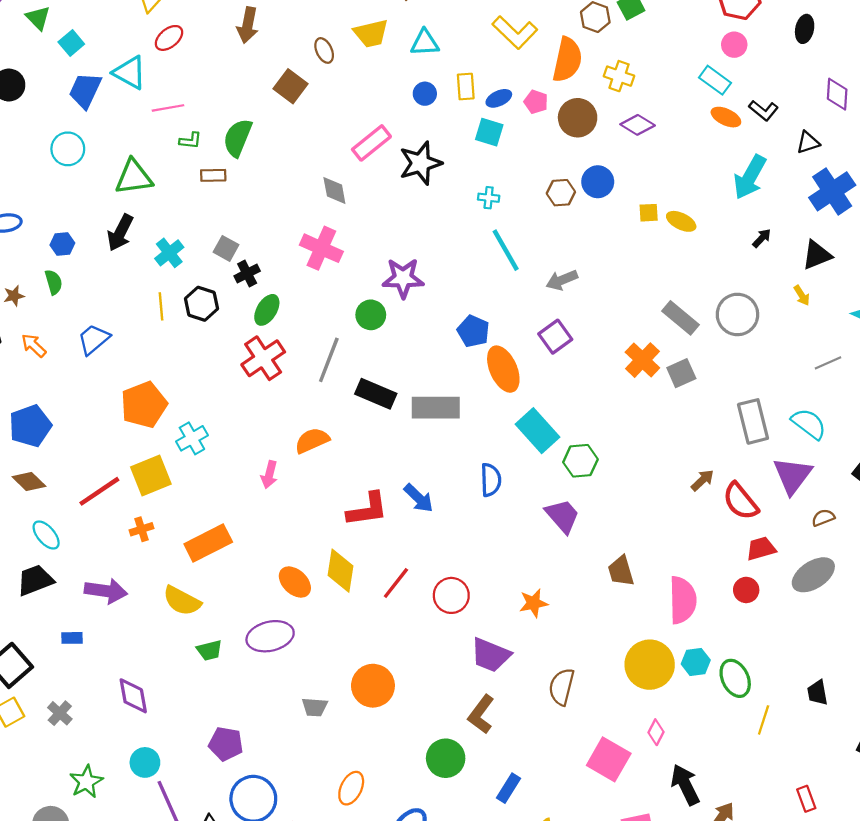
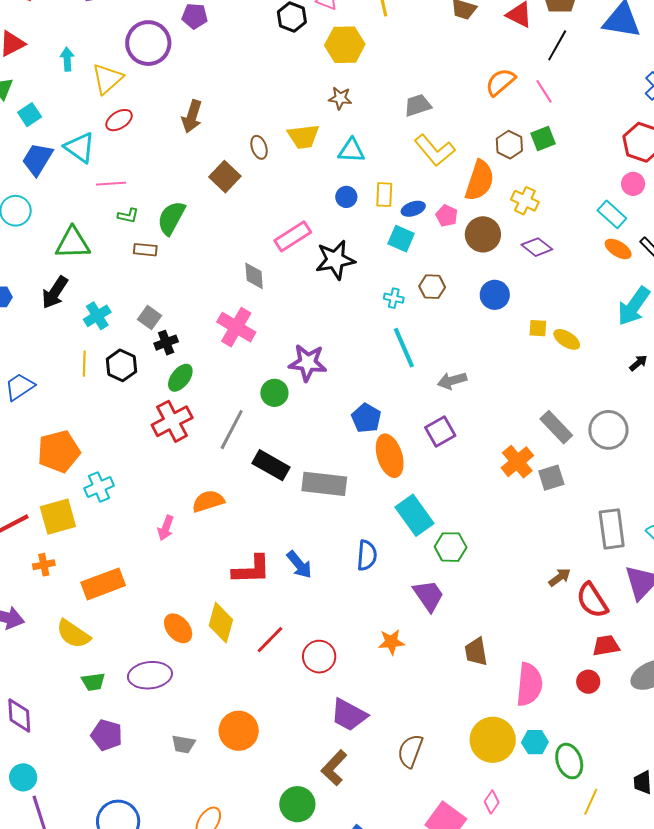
brown hexagon: (561, 193) -> (432, 287), moved
orange star: (534, 603) -> (391, 642), moved
purple pentagon: (226, 744) -> (107, 735), moved

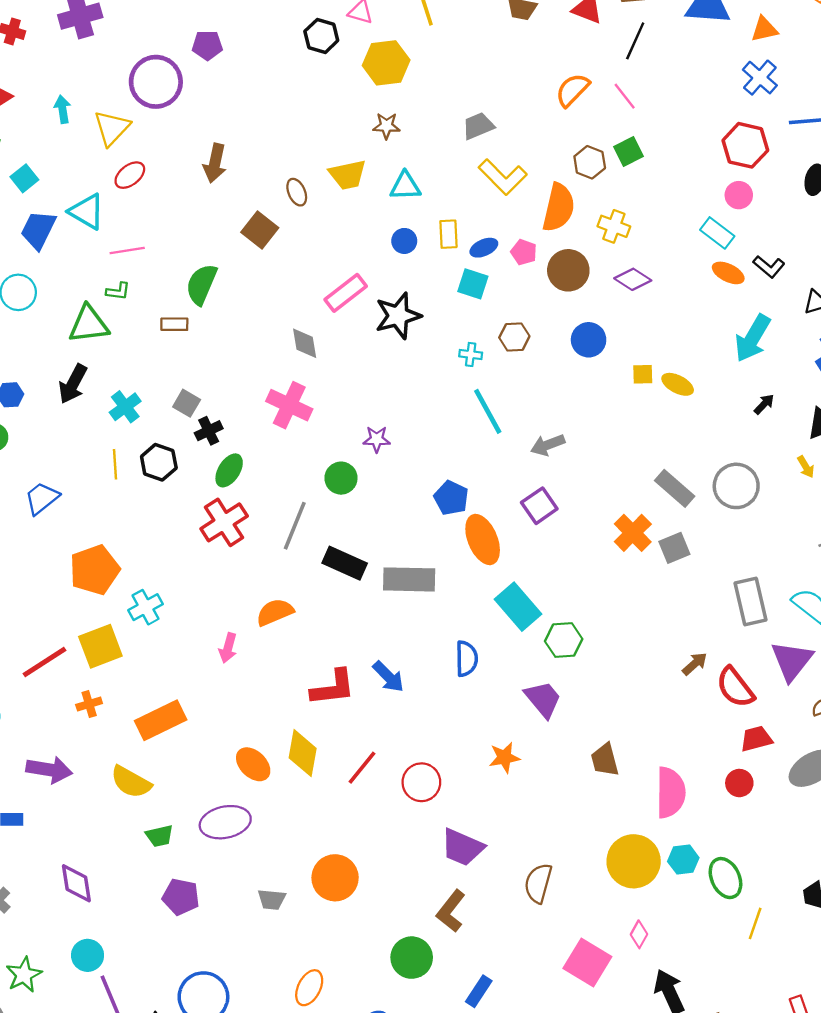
green L-shape: (128, 216) -> (118, 291), moved
purple star: (308, 363) -> (377, 439), size x0.6

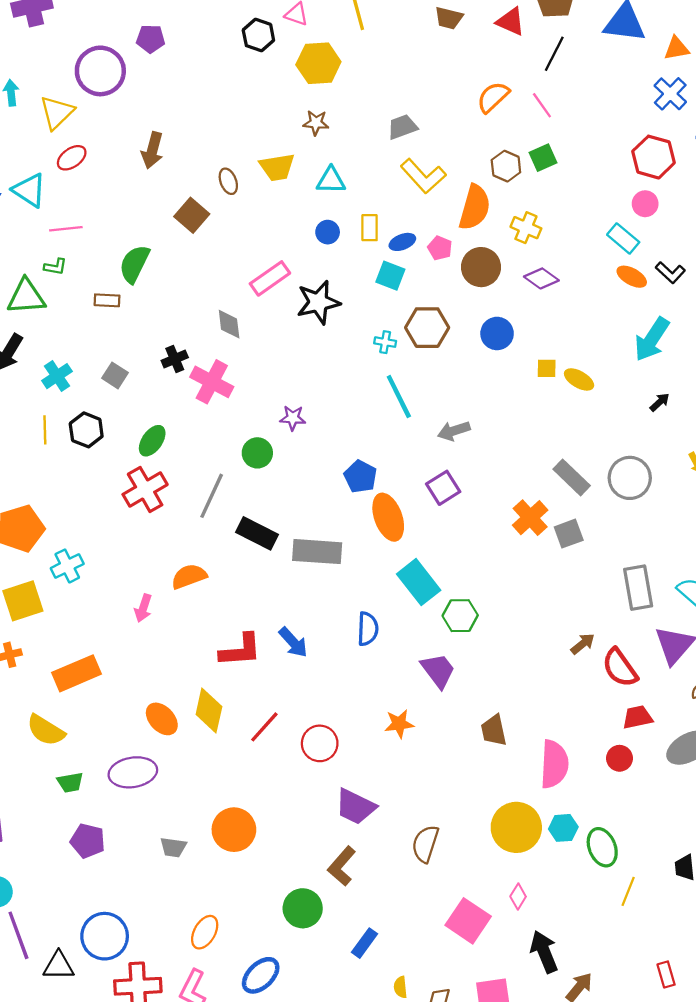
brown hexagon: (514, 337) -> (427, 328), size x1.5
black cross: (209, 431) -> (175, 359), moved

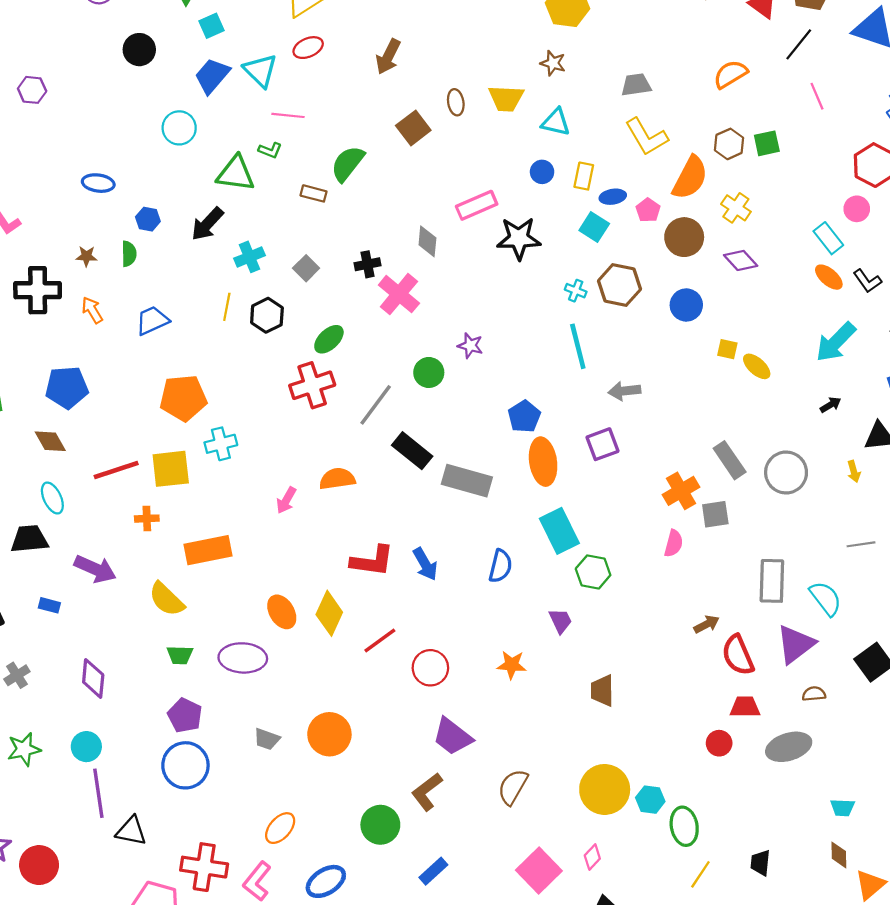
pink line: (542, 105) -> (817, 96), moved
purple trapezoid: (438, 670) -> (560, 621), size x0.7
pink semicircle: (554, 764) -> (674, 543), moved, size x0.6
blue circle: (105, 936) -> (185, 765), moved

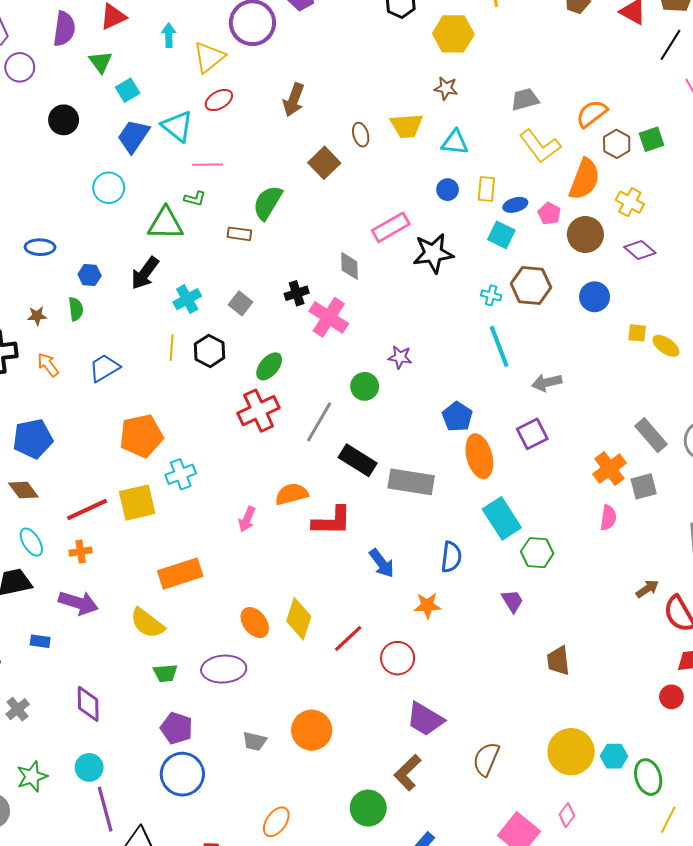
orange semicircle: (730, 74) -> (592, 114), moved
orange cross: (147, 519) -> (81, 552), moved
red L-shape: (372, 561) -> (332, 521), moved
orange star: (512, 665) -> (427, 605), moved

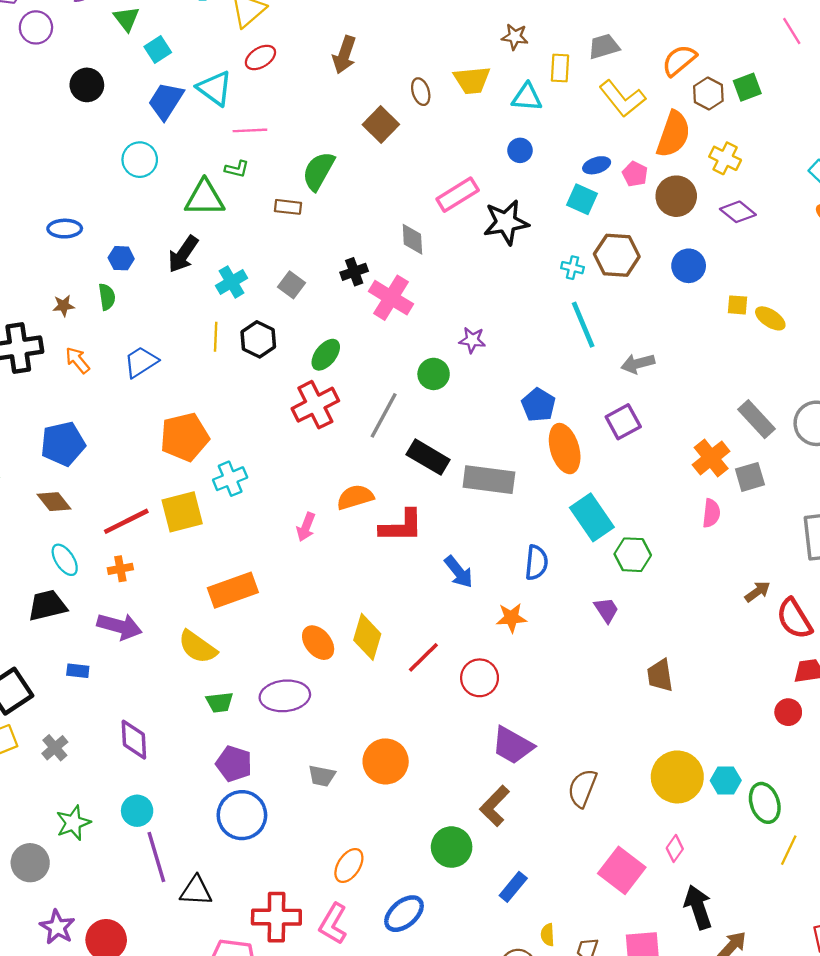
yellow rectangle: (486, 189) -> (560, 68), moved

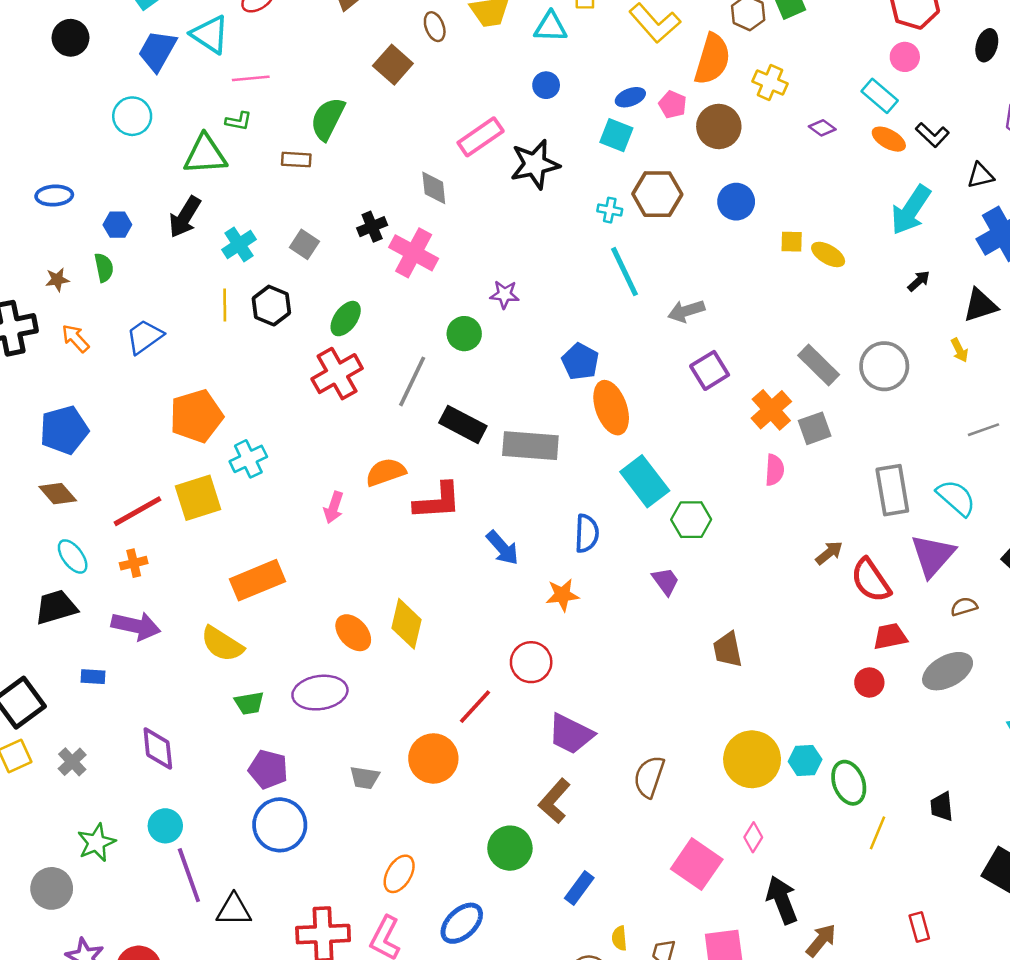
purple diamond: (738, 212) -> (822, 128), moved, size x0.7
purple square: (623, 422) -> (710, 370), moved
red line: (423, 657) -> (475, 707), moved

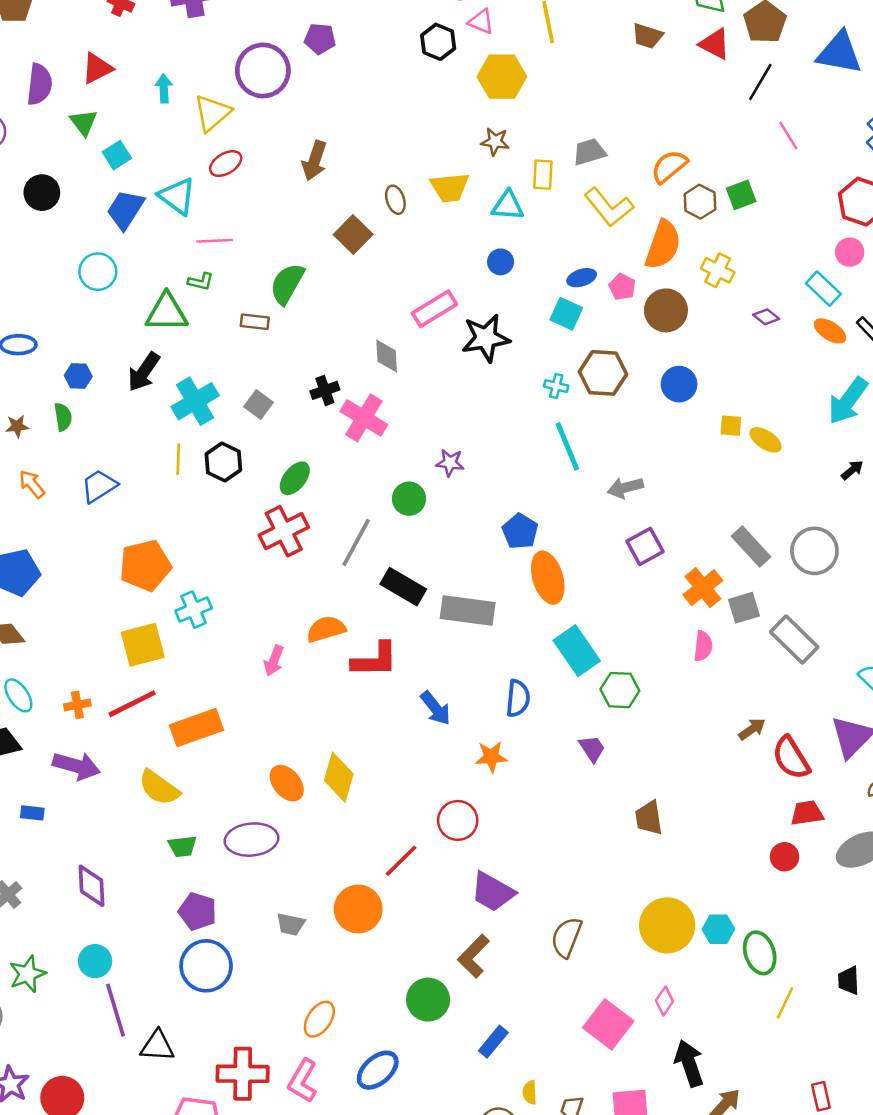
cyan cross: (239, 244) -> (195, 401), size x1.4
gray rectangle: (892, 490) -> (794, 640), moved, turned -39
red line: (137, 511) -> (132, 704), moved

